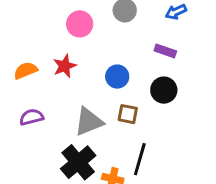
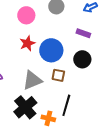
red star: (65, 66) -> (27, 43), moved
blue circle: (117, 77) -> (51, 50), size x1.5

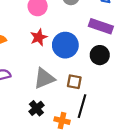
purple rectangle: (83, 33) -> (101, 26), size x1.5
brown square: (58, 75) -> (74, 82), moved
black cross: (25, 107) -> (36, 108), size x0.6

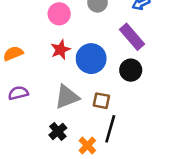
purple rectangle: (101, 26) -> (132, 37), turned 30
orange cross: (62, 121) -> (87, 145), turned 32

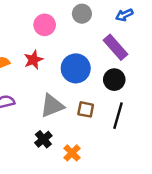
red star: (60, 50) -> (33, 60), moved
black line: (110, 129) -> (118, 116), moved

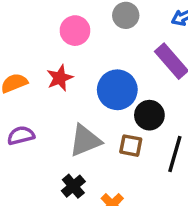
black circle: (114, 80) -> (149, 115), moved

